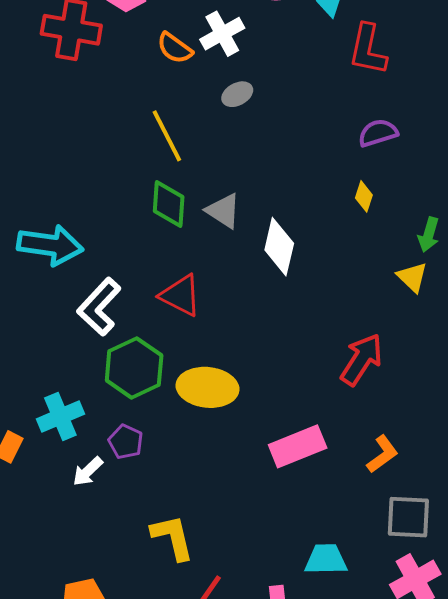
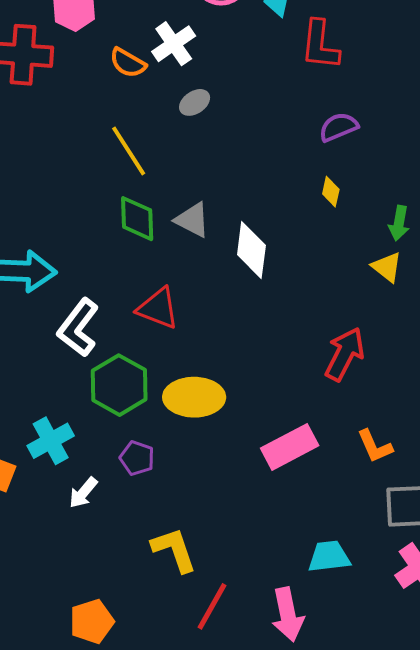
purple pentagon: (126, 442) -> (137, 458), moved
orange L-shape: (382, 454) -> (375, 446), turned 108

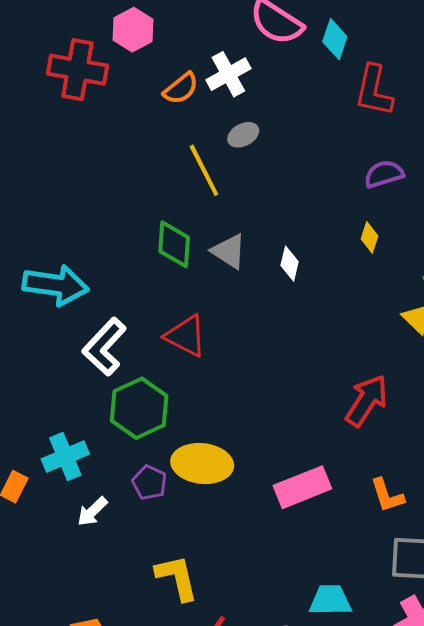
orange semicircle: (128, 63) -> (181, 88), turned -75
yellow line: (129, 151) -> (204, 170), moved
white diamond: (251, 250) -> (290, 264), moved, size x0.6
yellow ellipse: (194, 397) -> (202, 464), moved

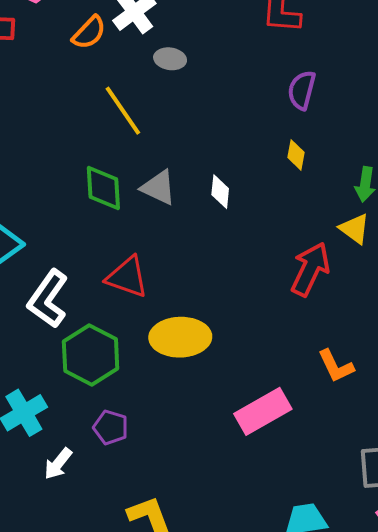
gray ellipse: (243, 135) -> (170, 59), moved, turned 44
purple semicircle: (384, 174) -> (302, 90), turned -51
red arrow: (367, 400) -> (310, 269), moved
yellow ellipse: (202, 464) -> (180, 337), moved
orange L-shape: (387, 495) -> (336, 366), moved

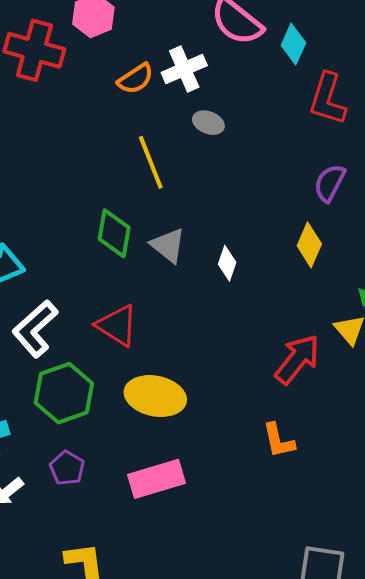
yellow diamond: (296, 155) -> (309, 245), size x1.4
orange L-shape: (336, 366) -> (279, 440), moved
pink rectangle: (263, 411) -> (156, 479), moved

